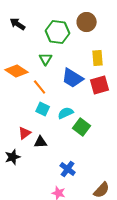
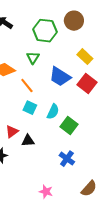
yellow rectangle: (98, 58) -> (85, 57), turned -42
red square: (100, 85) -> (87, 84), turned -36
cyan semicircle: (66, 113) -> (53, 112), turned 140
blue cross: (68, 169) -> (67, 159), moved

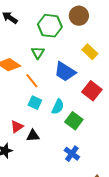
red square: (87, 84) -> (92, 91), moved

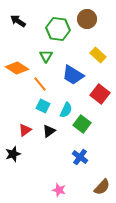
black triangle: (33, 136) -> (49, 131), moved, turned -32

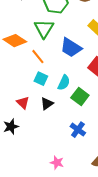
green triangle: (46, 56) -> (44, 29), size x1.5
red triangle: (25, 130) -> (23, 103), turned -40

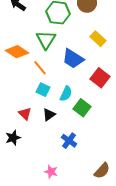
blue cross: (78, 130) -> (69, 141), moved
pink star: (57, 163) -> (51, 172), moved

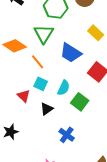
red triangle: (25, 114) -> (24, 96), moved

